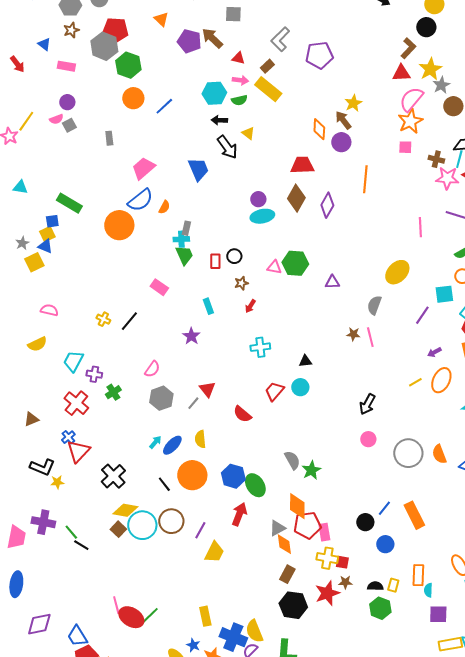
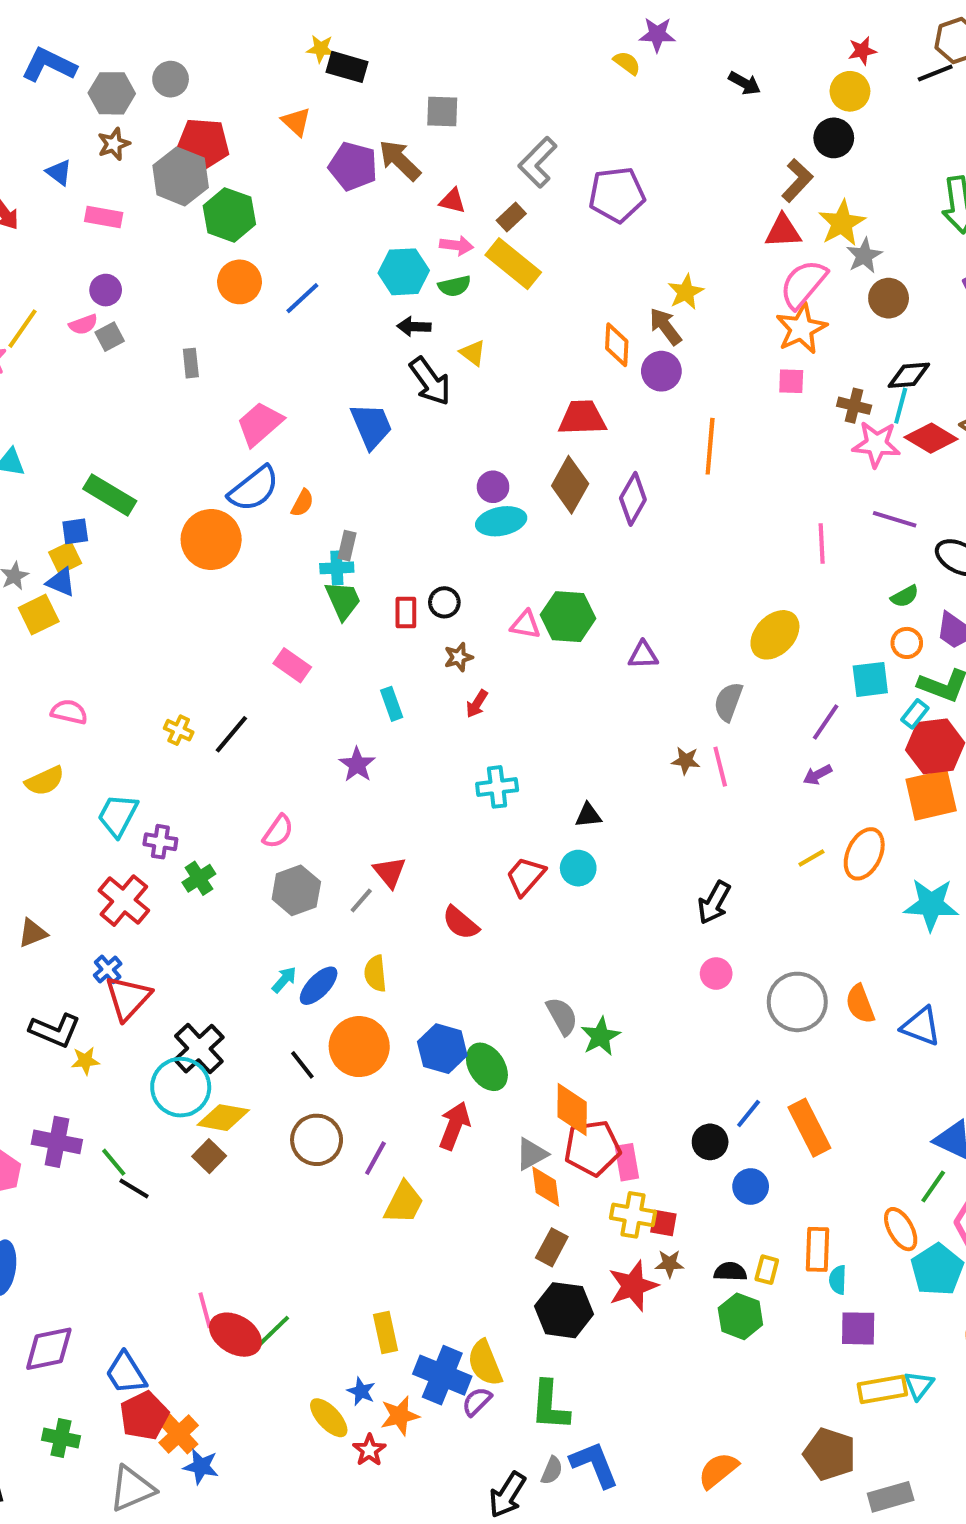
purple arrow: (434, 352) -> (818, 775), moved
cyan circle: (142, 525) -> (181, 1087), moved

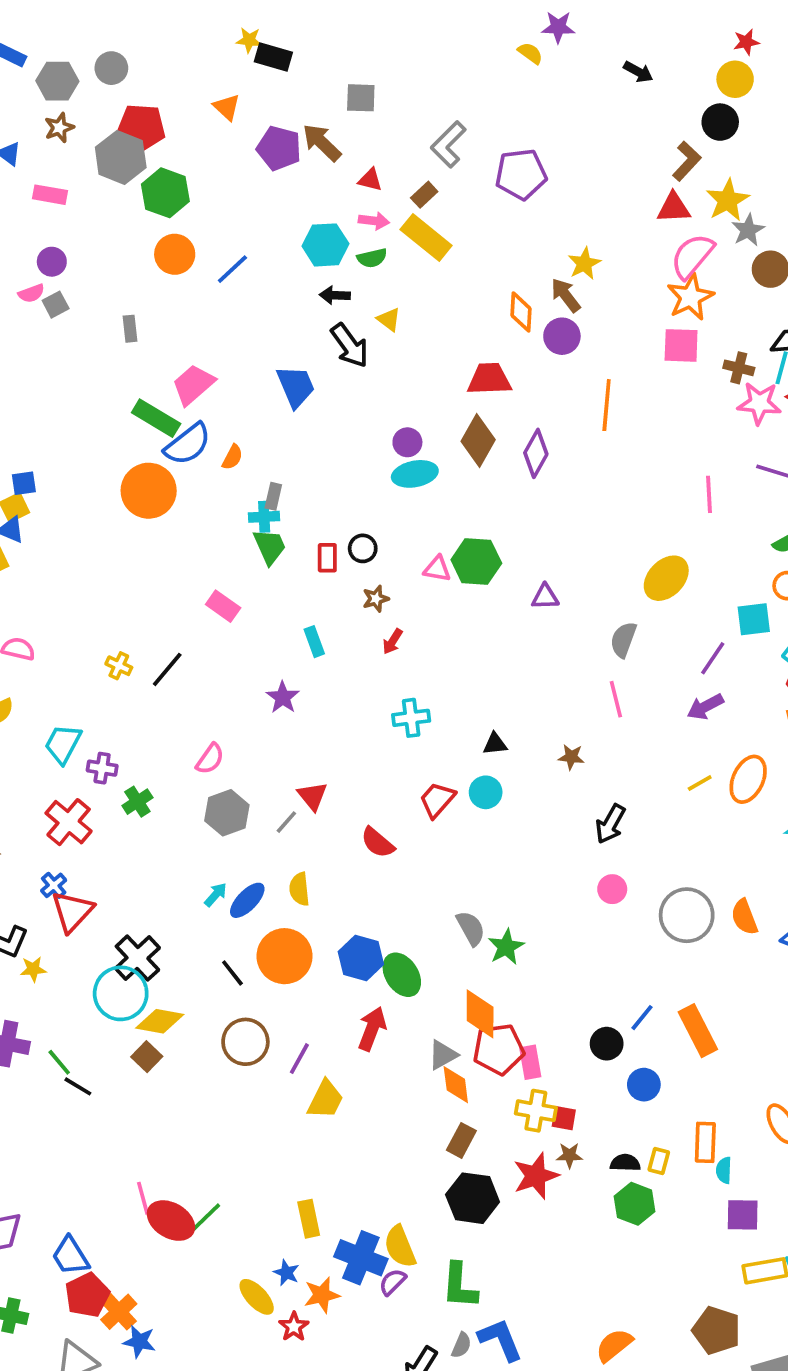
pink square: (791, 381) -> (681, 345), size x1.5
green rectangle: (110, 495) -> (156, 418), moved
brown star: (686, 761) -> (571, 757), moved
purple arrow: (818, 775) -> (705, 707), size x1.4

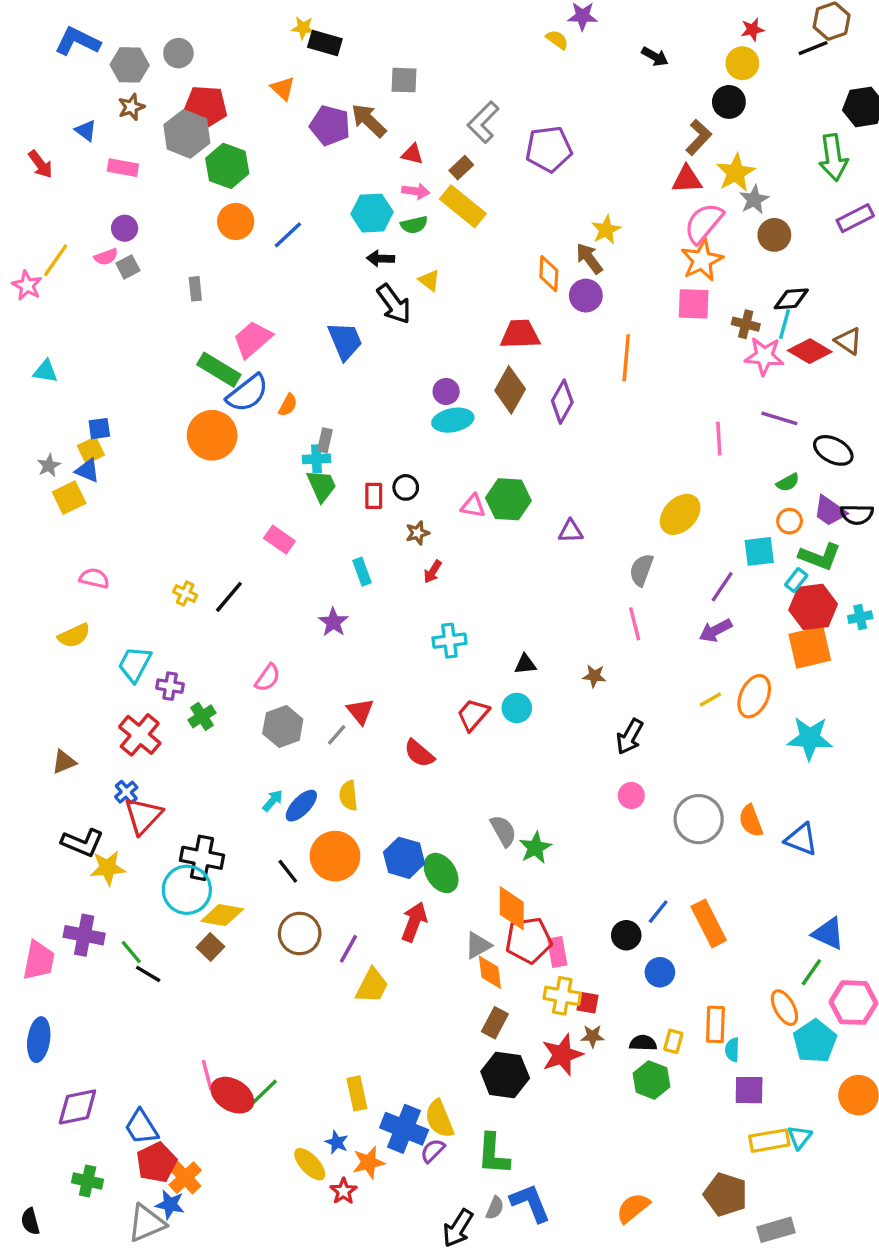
black cross: (137, 958) -> (202, 858), turned -36
yellow star: (33, 969) -> (108, 868), size x1.5
blue star: (139, 1342) -> (170, 1205), moved

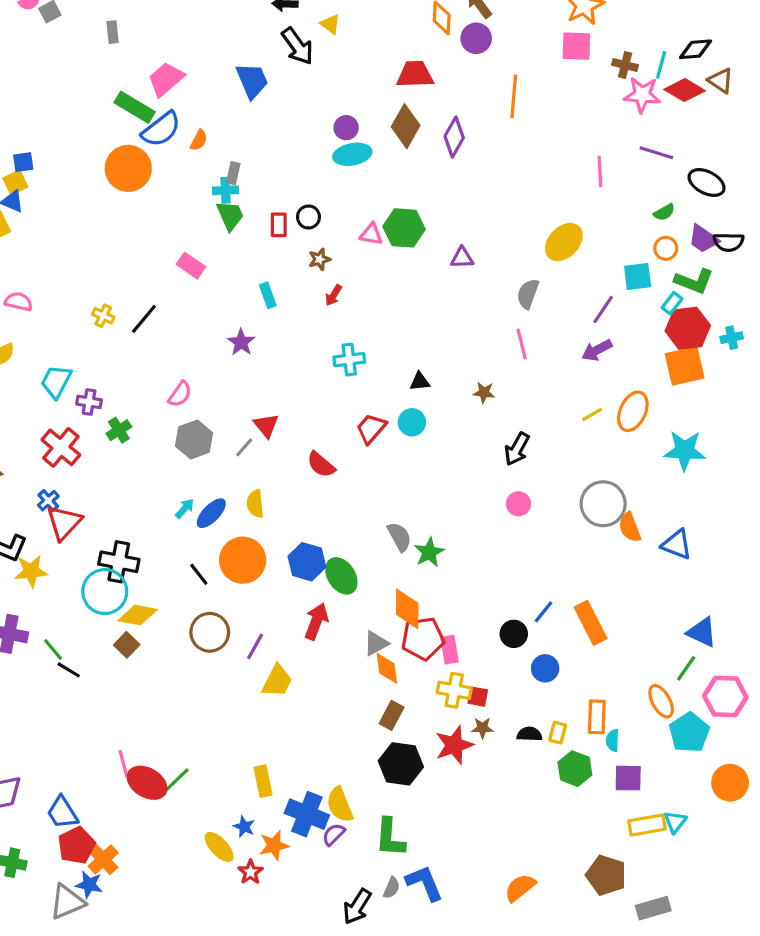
black diamond: (791, 299) -> (696, 49), moved
gray circle: (699, 819) -> (603, 504), moved
green hexagon: (651, 1080) -> (575, 769), moved

